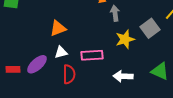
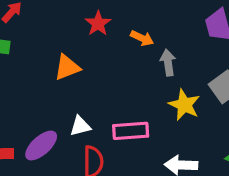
orange triangle: (58, 28) -> (67, 67), moved
yellow star: (125, 39) -> (184, 105), turned -30

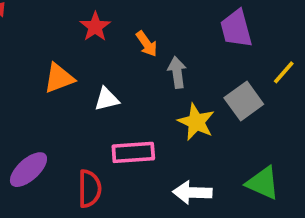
orange arrow: (142, 38) -> (147, 44), turned 30
white triangle: (80, 126) -> (107, 99), moved

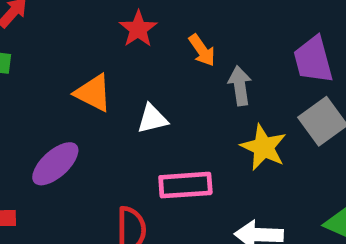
purple trapezoid: (236, 29) -> (313, 60), moved
orange triangle: (59, 78) -> (93, 93), turned 48
purple ellipse: (28, 170) -> (55, 164), moved

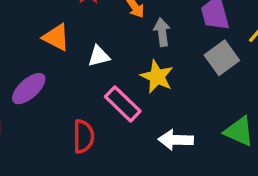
yellow star: (263, 147) -> (157, 77), moved
pink rectangle: (185, 185) -> (123, 104), turned 48

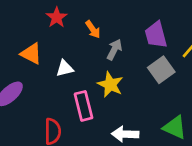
gray arrow: (162, 32) -> (114, 50), turned 35
pink rectangle: (123, 104) -> (83, 106), turned 32

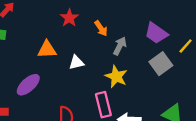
purple trapezoid: (156, 35) -> (156, 33), turned -40
orange triangle: (31, 54) -> (47, 50), turned -30
pink rectangle: (83, 106) -> (103, 105), moved

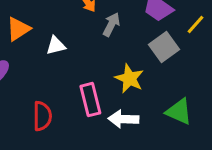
orange triangle: (47, 50) -> (18, 29), turned -30
yellow star: (116, 77) -> (129, 79), moved

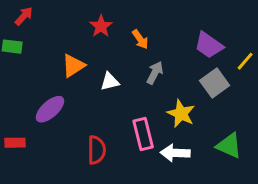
gray arrow: (111, 24) -> (155, 73), moved

